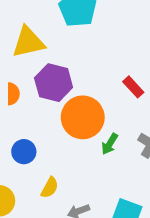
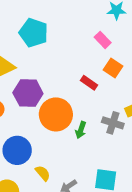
blue circle: (24, 152) -> (17, 150), size x1.5
yellow semicircle: (50, 188) -> (43, 173), turned -56

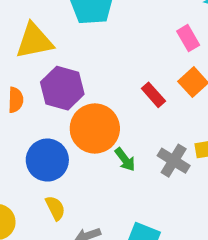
green arrow: (81, 130) -> (125, 160), turned -70
blue circle: (17, 150) -> (47, 160), moved

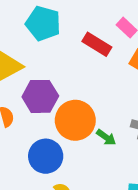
red rectangle: (153, 95) -> (97, 44), moved, size x1.4

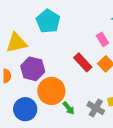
red rectangle: (97, 44) -> (83, 62), moved

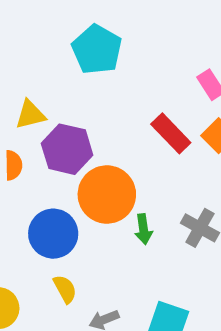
yellow triangle: (17, 43) -> (30, 115), moved, size x0.7
green arrow: (69, 108) -> (143, 229), turned 32

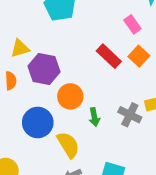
orange circle: (107, 195) -> (70, 96), size x0.7
yellow semicircle: (65, 289) -> (68, 145), moved, size x1.5

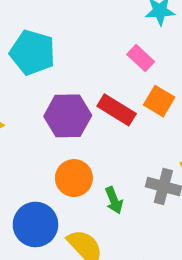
purple hexagon: (44, 69) -> (68, 116), moved

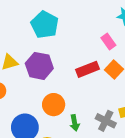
red rectangle: (117, 110) -> (87, 69), turned -65
purple hexagon: (68, 116) -> (39, 66), moved

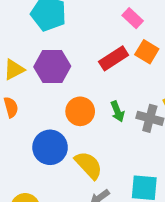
green arrow: (75, 123) -> (117, 111), moved

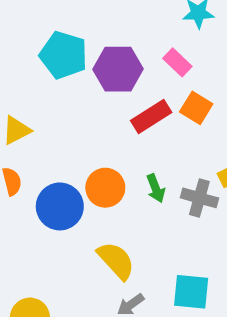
purple hexagon: (52, 67) -> (118, 69), moved
blue circle: (50, 147) -> (60, 206), moved

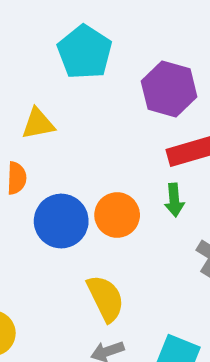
cyan pentagon: (64, 55) -> (85, 52), moved
green arrow: (156, 188) -> (174, 200), moved

